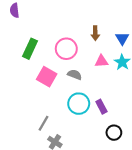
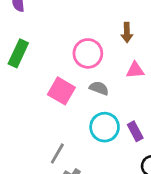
green rectangle: (30, 49) -> (18, 53), moved

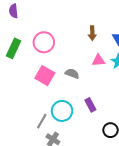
pink circle: (88, 53) -> (44, 42), moved
cyan circle: (105, 127) -> (62, 111), moved
purple rectangle: (135, 131) -> (90, 105), moved

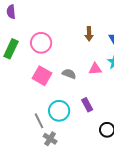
pink triangle: (98, 60) -> (95, 69), moved
gray line: (42, 121) -> (39, 121), turned -56

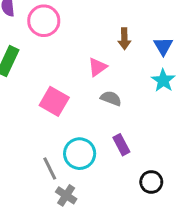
pink circle: (41, 43) -> (44, 21), moved
pink triangle: (95, 69) -> (98, 67), moved, turned -32
gray semicircle: (69, 74) -> (111, 98), moved

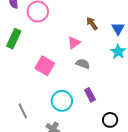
brown arrow: (124, 39) -> (92, 24), turned 144
gray line: (50, 169) -> (23, 111), moved

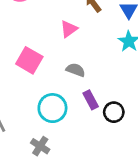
gray semicircle: (83, 64) -> (76, 70), moved
black circle: (110, 120) -> (114, 112), moved

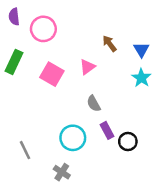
pink square: (29, 60) -> (52, 74), moved
gray semicircle: (76, 70) -> (94, 104), turned -140

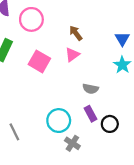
brown arrow: (110, 44) -> (76, 33), moved
gray semicircle: (94, 104) -> (90, 89), moved, turned -49
gray cross: (62, 172) -> (72, 143), moved

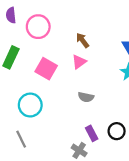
gray semicircle: (90, 89) -> (86, 97), moved
purple rectangle: (90, 114) -> (92, 133), moved
cyan circle: (59, 121) -> (30, 105), moved

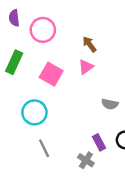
gray semicircle: (86, 97) -> (110, 104), moved
gray line: (21, 139) -> (44, 148), moved

